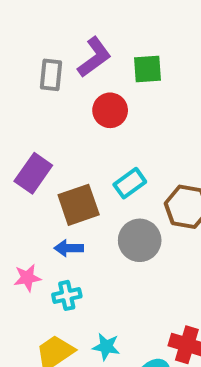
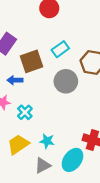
blue arrow: (69, 248) -> (15, 80), moved
cyan cross: (67, 295) -> (25, 112), turned -32

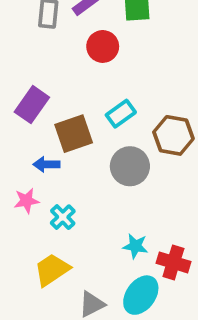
cyan star: (47, 141) -> (135, 246), moved

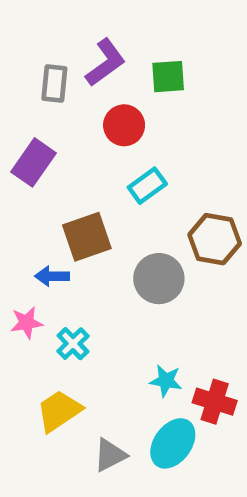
purple rectangle: (32, 105) -> (33, 162), moved
cyan rectangle: (121, 114) -> (147, 186), moved

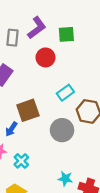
cyan rectangle: (147, 186) -> (65, 93), moved
blue arrow: (52, 276) -> (11, 129), turned -56

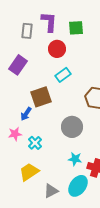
purple L-shape: (37, 28) -> (49, 22), turned -50
cyan rectangle: (65, 93) -> (63, 75), moved
gray circle: (62, 130) -> (72, 127), moved

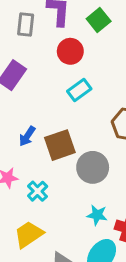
green square: (76, 28) -> (99, 20), turned -35
brown square: (41, 97) -> (60, 145), moved
blue arrow: (26, 114) -> (27, 136), moved

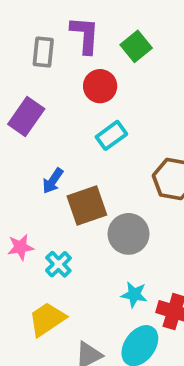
blue arrow: (27, 136) -> (53, 181), moved

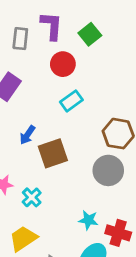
gray circle: (129, 234) -> (108, 170), moved

